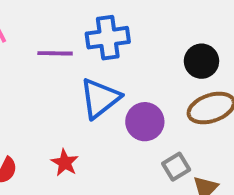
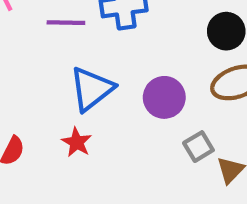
blue triangle: (100, 98) -> (92, 89), moved

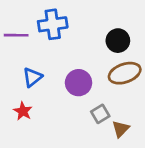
blue triangle: (92, 89) -> (32, 77), size x0.7

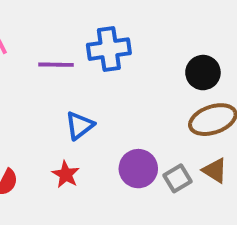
purple circle: (79, 83) -> (138, 169), moved
brown triangle: (121, 129) -> (215, 171), moved, turned -42

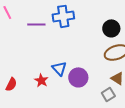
blue triangle: (79, 125) -> (59, 68), moved, turned -35
gray square: (177, 178) -> (108, 94), moved

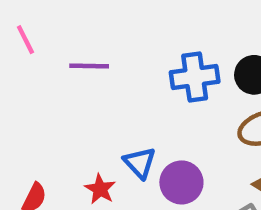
blue cross: (63, 16) -> (195, 77), moved

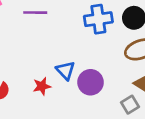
red star: (100, 189) -> (42, 86), turned 30

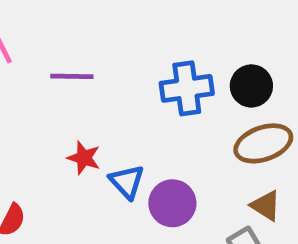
red star: (42, 86) -> (84, 158), moved, turned 30

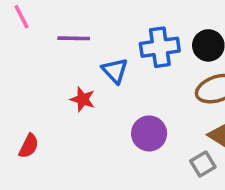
blue triangle: (127, 182) -> (115, 71), moved

